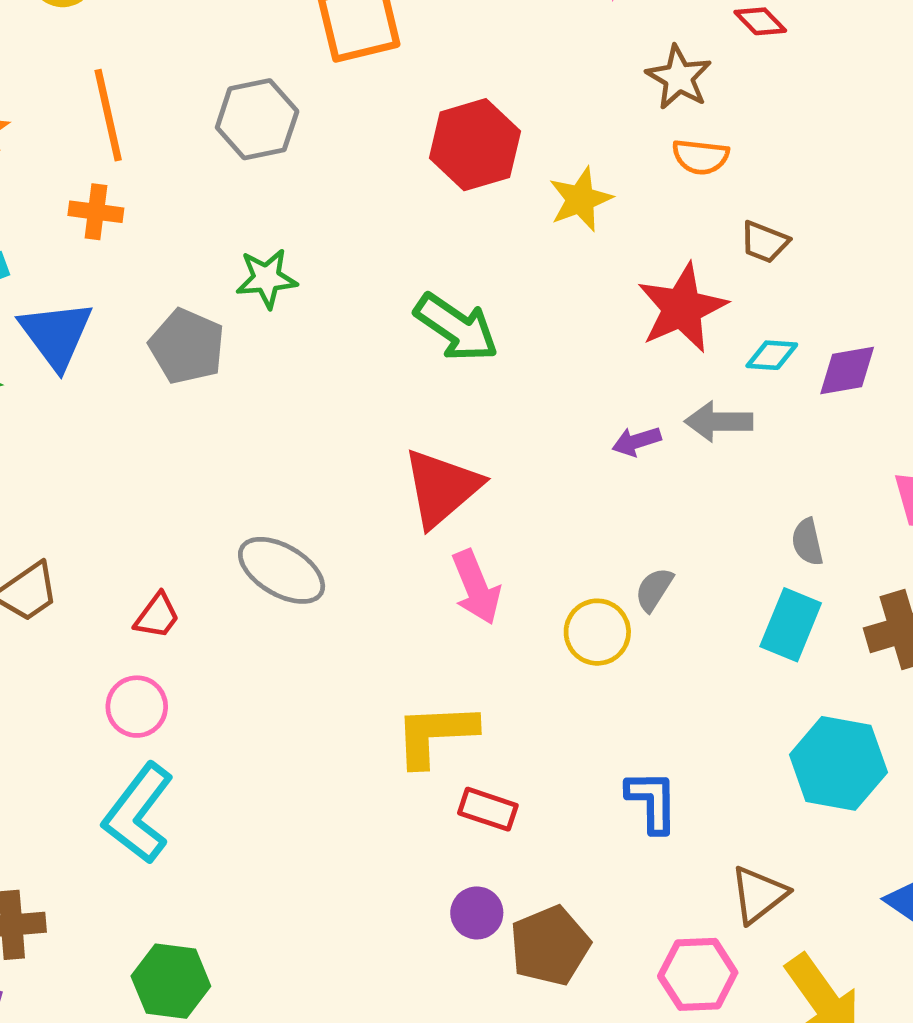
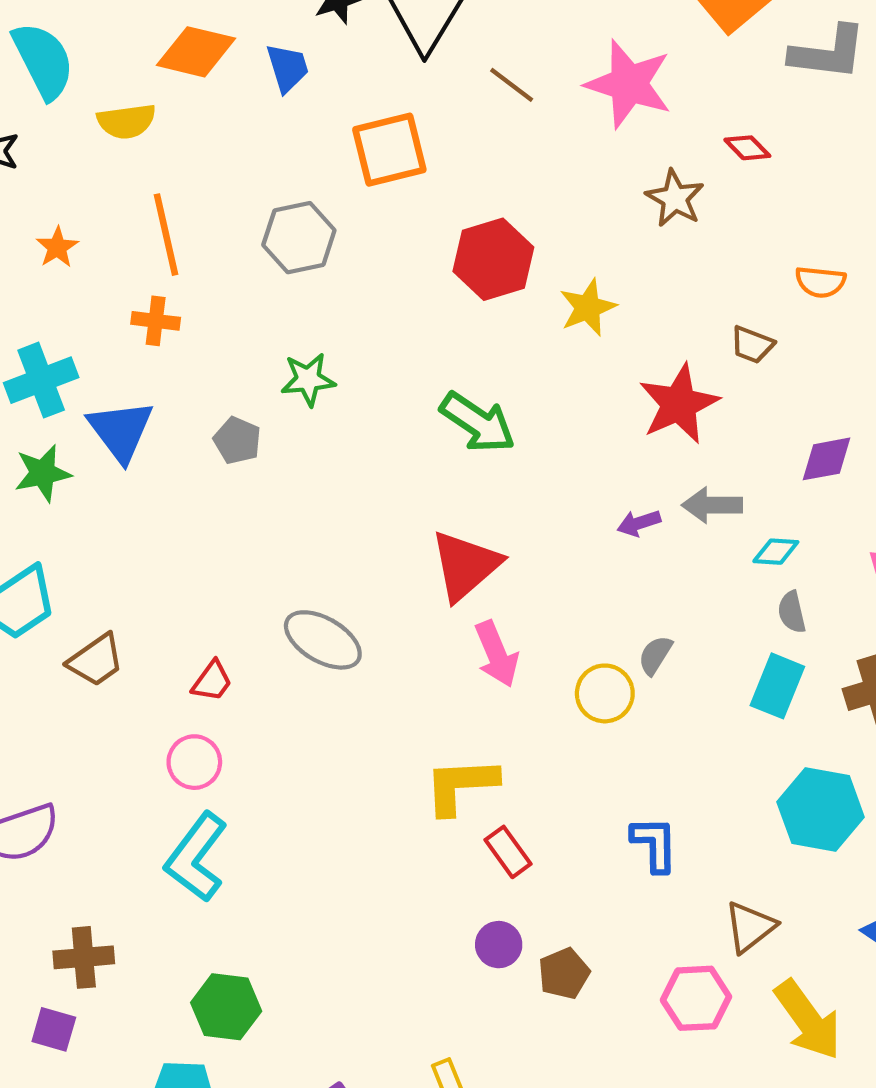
orange semicircle: (701, 157) -> (820, 282), moved
gray pentagon: (187, 346) -> (237, 441), size x0.7
cyan diamond: (772, 355) -> (776, 552), moved
red rectangle: (488, 809) -> (508, 852), turned 36
brown pentagon: (550, 946) -> (564, 973), size x0.7

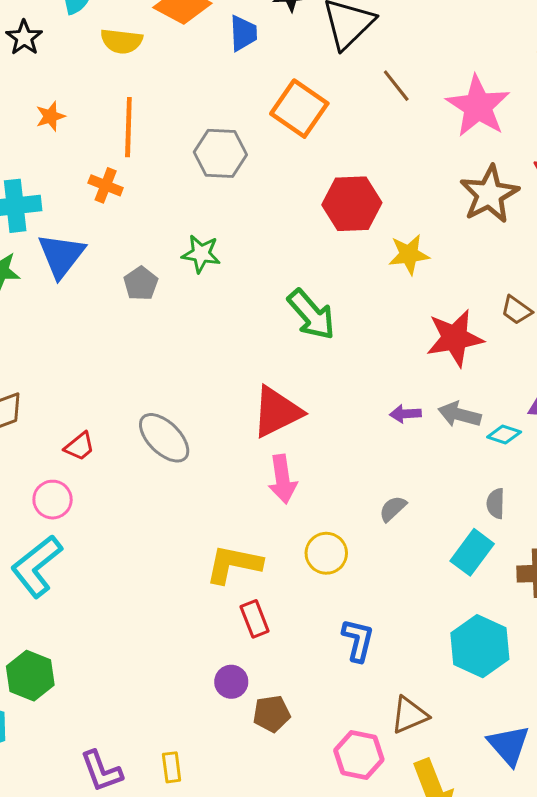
orange square: (389, 150) -> (299, 109), turned 34
brown star: (675, 198) -> (489, 194), size x1.4
cyan diamond: (776, 552) -> (504, 434), moved
yellow circle: (605, 693) -> (326, 553), moved

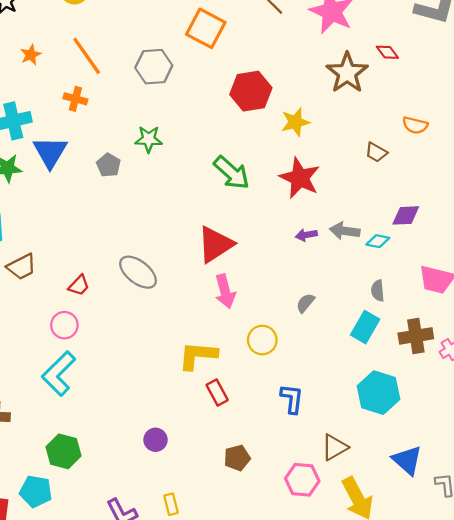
orange line: (128, 127) -> (87, 56), turned -30
red star: (455, 338) -> (300, 178), moved, turned -30
purple circle: (231, 682) -> (155, 440), moved

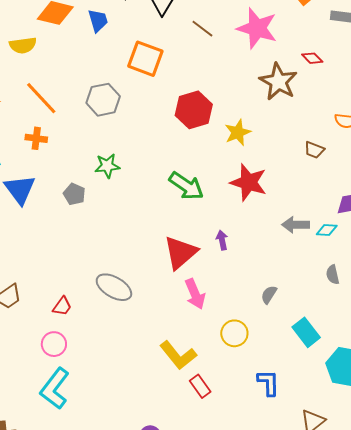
purple arrow: (306, 235) -> (222, 240), moved, turned 96
cyan rectangle: (365, 327) -> (306, 332), moved, turned -60
yellow L-shape: (198, 356) -> (178, 355), turned -126

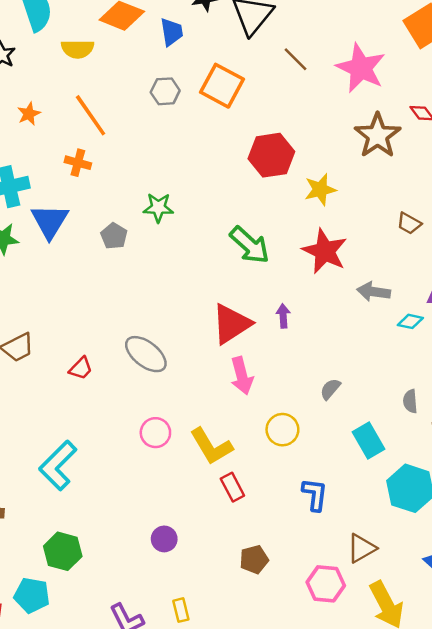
gray hexagon: (103, 100) -> (165, 91), moved, size x0.7
gray arrow: (296, 225) -> (374, 292), moved
gray semicircle: (333, 275) -> (410, 401), moved
pink circle: (54, 344) -> (155, 433), moved

